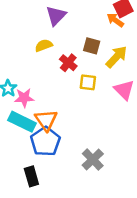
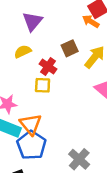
brown square: (92, 46) -> (70, 48), turned -35
yellow square: (88, 82) -> (43, 85), moved

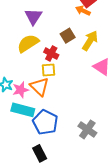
yellow semicircle: (23, 51) -> (28, 43), size x1.5
orange triangle: (31, 124) -> (39, 87), moved

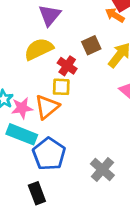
orange triangle: (39, 87) -> (47, 107), turned 30

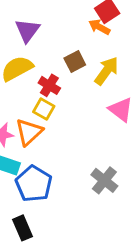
yellow square: (61, 87) -> (44, 109), turned 30
gray cross: (102, 170) -> (104, 180), moved

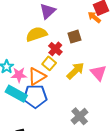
yellow arrow: (106, 71) -> (75, 71), moved
blue pentagon: (34, 184) -> (35, 96), moved, turned 30

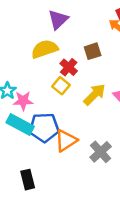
orange triangle: (37, 76) -> (66, 141), moved

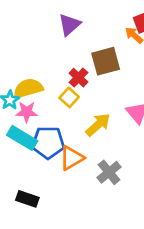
yellow semicircle: (45, 49) -> (28, 88), moved
brown square: (93, 51) -> (106, 61), size x1.5
yellow arrow: (95, 94) -> (98, 125), moved
black rectangle: (28, 180) -> (27, 199), turned -60

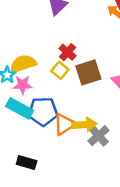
brown square: (106, 61) -> (88, 72), moved
yellow arrow: (98, 125) -> (84, 125), moved, turned 40

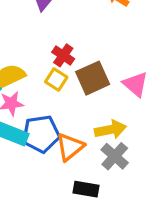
yellow arrow: (84, 125) -> (110, 130), moved
black rectangle: (27, 162) -> (86, 189), moved

